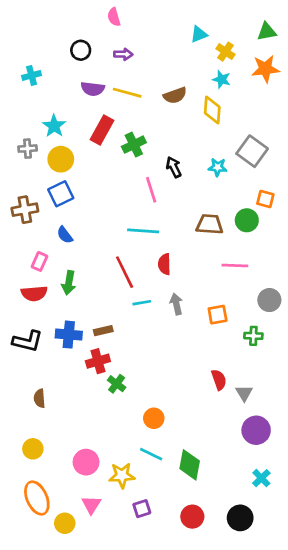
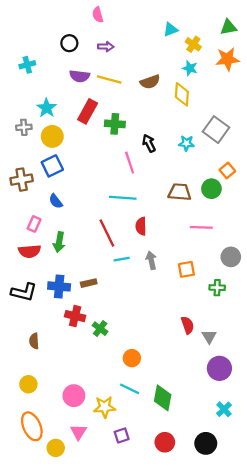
green cross: (134, 145) -> (115, 124), turned 30
orange square: (265, 199) -> (227, 170), turned 35
red cross: (98, 361) -> (75, 316), moved, turned 30

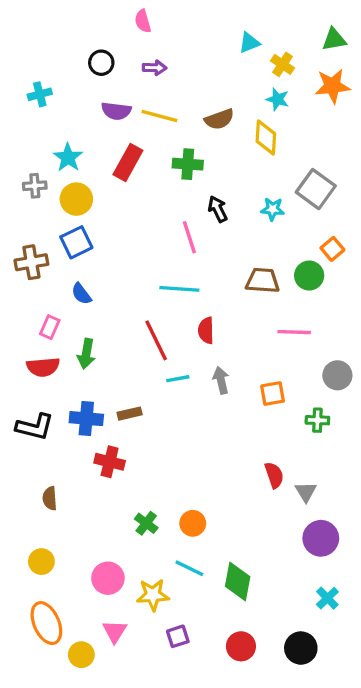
green cross: (115, 124) -> (188, 164), moved
green cross: (100, 329) -> (146, 523), moved

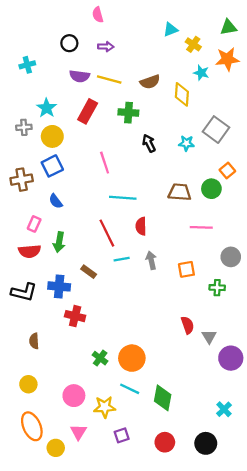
cyan star: (278, 99) -> (201, 73), moved
pink line: (189, 237) -> (105, 163), moved
brown rectangle: (130, 414) -> (89, 272), moved, turned 49
orange circle: (193, 523) -> (132, 358), size x1.5
purple circle: (321, 538) -> (231, 358), moved

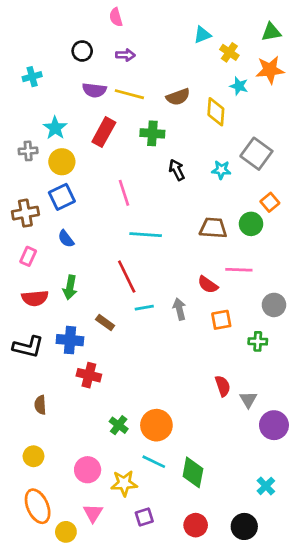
pink rectangle: (34, 224) -> (28, 256), moved
red semicircle: (141, 226) -> (208, 285), moved, turned -54

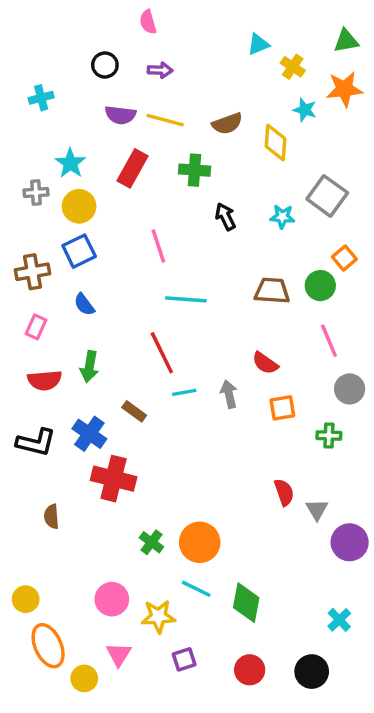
pink line: (239, 270) -> (329, 341), moved, turned 65
blue cross: (70, 340) -> (89, 434), turned 30
red cross: (89, 375) -> (114, 479), size x1.4
yellow circle: (34, 456) -> (26, 599), moved

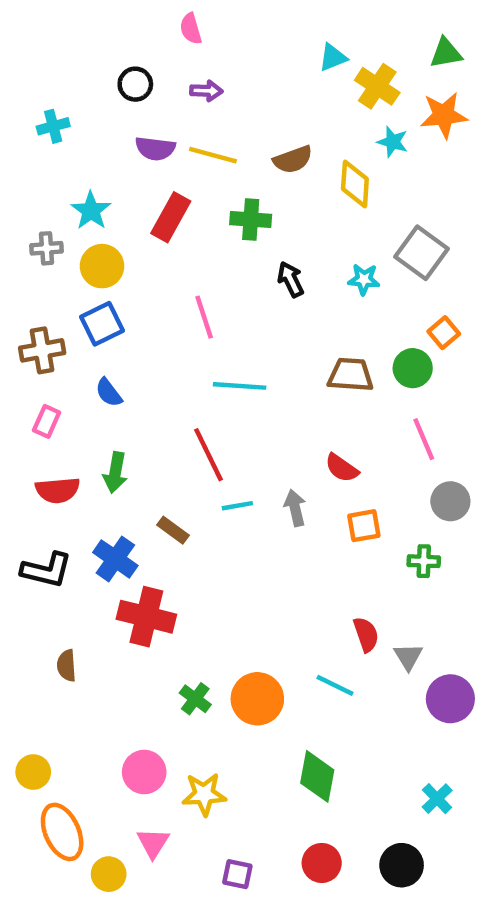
yellow cross: (293, 67) -> (377, 86), size x1.4
cyan line: (196, 589) -> (335, 685), moved
purple square: (184, 659) -> (237, 874), moved, turned 30

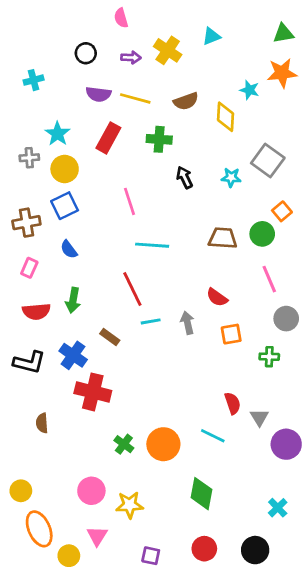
yellow cross: (377, 86) -> (168, 50), moved

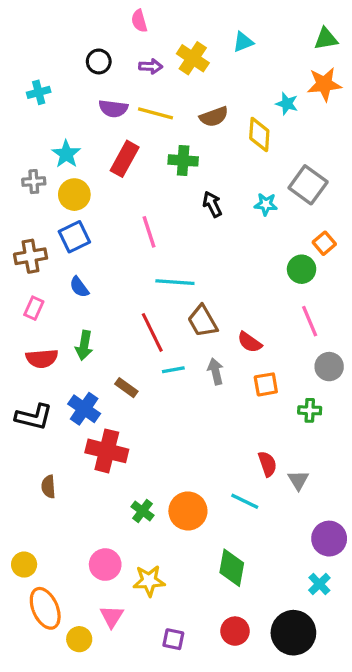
brown trapezoid: (223, 238) -> (203, 321), moved, turned -124
purple circle: (286, 444) -> (329, 539), moved
black circle: (255, 550) -> (293, 633), size x1.4

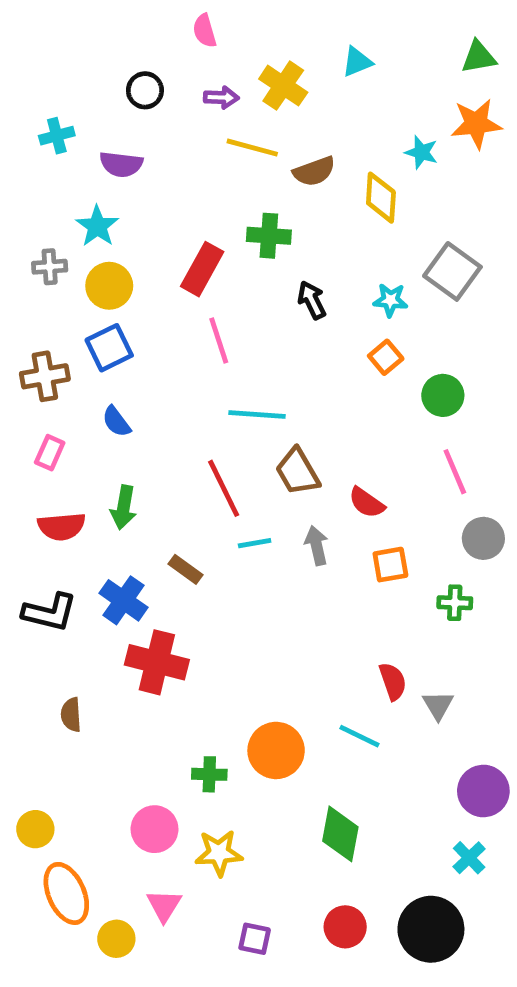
purple semicircle: (113, 109) -> (121, 164), moved
yellow line: (155, 113) -> (252, 148), moved
red rectangle: (125, 159) -> (202, 269), moved
orange square: (324, 243) -> (386, 357), moved
green cross: (143, 511) -> (209, 774), moved, turned -35

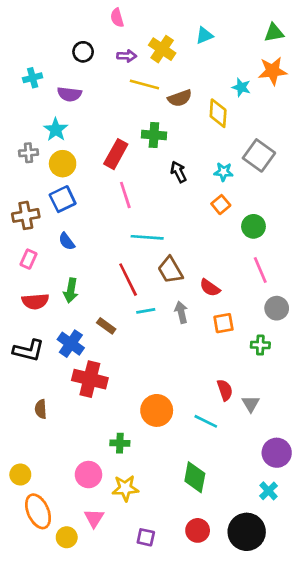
orange circle: (276, 750) -> (157, 410), moved

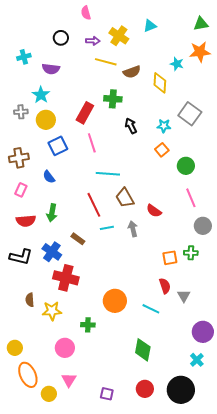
blue square: (63, 199) -> (58, 146), moved
orange square: (223, 323) -> (170, 258), moved
yellow star: (125, 488) -> (52, 311), moved

